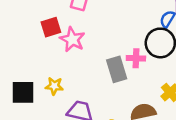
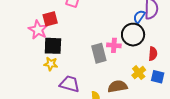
pink star: (72, 39) -> (38, 30), moved
black square: (23, 92) -> (53, 46), moved

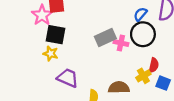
blue semicircle: (139, 17) -> (140, 14), moved
gray rectangle: (99, 53) -> (105, 37), moved, turned 72
red semicircle: (153, 54) -> (154, 65), moved

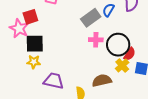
black circle: (143, 34) -> (118, 45), moved
gray rectangle: (105, 37) -> (91, 18), moved
red semicircle: (154, 65) -> (130, 54), turned 32

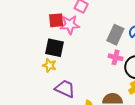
gray rectangle: (91, 18) -> (115, 35), turned -42
pink star: (19, 28) -> (70, 25), moved, turned 30

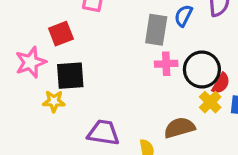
pink star: (70, 25) -> (31, 62), moved
yellow star: (49, 65) -> (54, 101), moved

